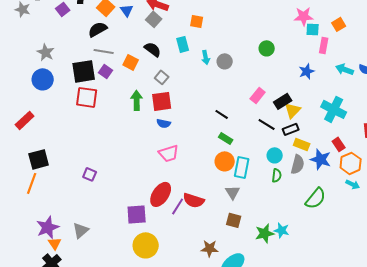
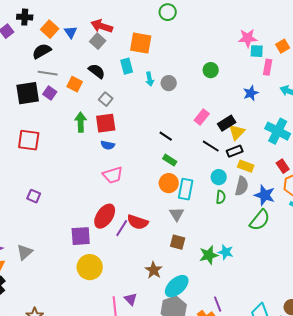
orange square: (197, 21) -> (141, 43), size x1.6
red square: (87, 97) -> (29, 140), moved
blue star: (321, 159) -> (265, 195), moved
brown star: (210, 248) -> (154, 270), turned 30

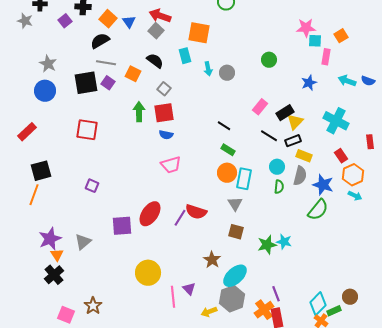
red ellipse: (105, 216) -> (150, 214), moved
purple square: (81, 236) -> (122, 226), moved
yellow circle: (90, 267) -> (148, 273), moved

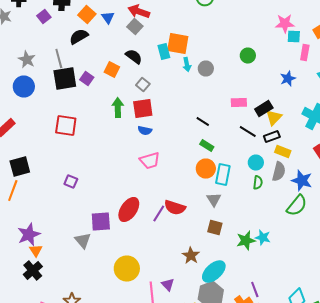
orange square: (199, 33) -> (178, 44), moved
gray line: (106, 63) -> (59, 58), moved, turned 66
pink rectangle: (260, 107) -> (239, 102), turned 49
gray triangle: (83, 242) -> (83, 240), moved, turned -30

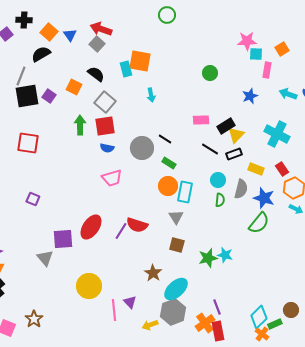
gray line: (59, 58) -> (21, 76), turned 36
cyan arrow: (187, 64) -> (151, 95), moved
gray circle: (206, 68) -> (142, 148), moved, size x1.5
gray square: (143, 84) -> (105, 102), size x1.5
yellow rectangle: (283, 152) -> (256, 169), moved

